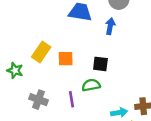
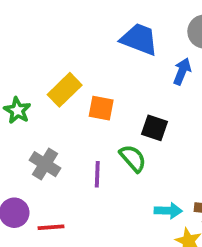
green semicircle: (91, 85) -> (133, 158), turned 48

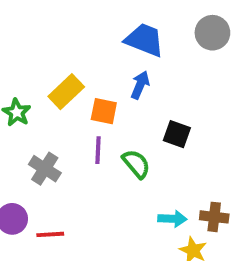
blue arrow: (182, 71) -> (140, 85), moved
black square: (154, 128) -> (177, 134), moved
purple line: (97, 174) -> (98, 150), moved

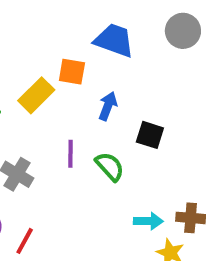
blue arrow: (140, 85) -> (108, 106), moved
orange square: (104, 111) -> (72, 72), moved
red line: (50, 234) -> (25, 241), turned -56

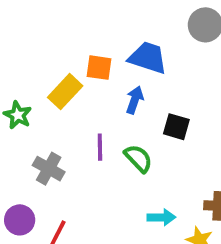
blue trapezoid: (114, 40) -> (148, 58), moved
cyan arrow: (148, 221) -> (161, 217), moved

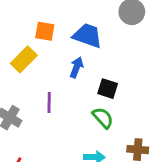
orange square: (99, 68) -> (45, 31), moved
green semicircle: (138, 158) -> (103, 118), moved

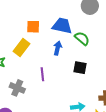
black square: (108, 89) -> (80, 68), moved
green semicircle: (103, 118) -> (82, 38), moved

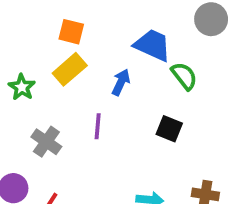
orange square: (33, 27) -> (71, 32), moved
blue arrow: (58, 48) -> (121, 82), moved

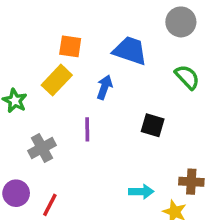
orange square: (71, 32) -> (70, 46), moved
green semicircle: (184, 76) -> (187, 77), moved
gray cross: (46, 142) -> (42, 148), turned 32

